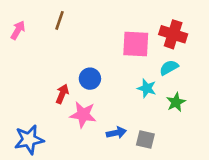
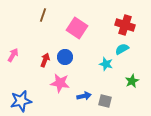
pink arrow: (18, 30) -> (13, 55), moved
pink square: (136, 44) -> (77, 28), moved, turned 30
red arrow: (62, 94) -> (45, 60), moved
green star: (176, 102) -> (132, 81), moved

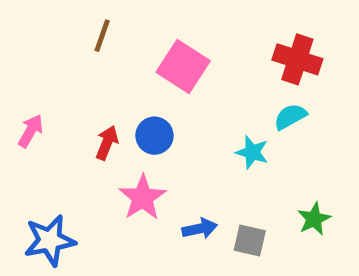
green star: (132, 81) -> (314, 219), moved
pink star: (60, 83) -> (143, 198), turned 30

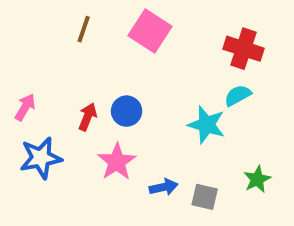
pink square: (183, 67) -> (150, 31), moved
cyan star: (252, 152) -> (206, 125), size x1.4
blue star: (50, 240) -> (41, 158), moved

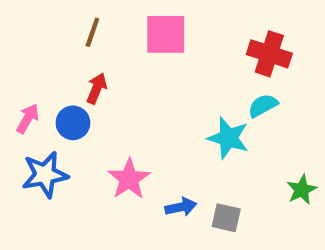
pink square: (150, 31) -> (166, 34), turned -33
blue circle: (127, 111) -> (73, 123), moved
red arrow: (88, 117) -> (97, 88), moved
green star: (257, 179) -> (302, 190), moved

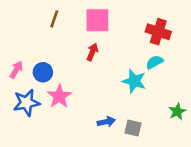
red arrow: (97, 88) -> (92, 52), moved
pink star: (129, 179) -> (59, 96), moved

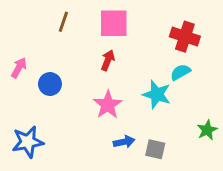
pink arrow: (16, 70) -> (19, 68), moved
pink star: (59, 96) -> (108, 105), moved
blue star: (26, 103) -> (28, 142), moved

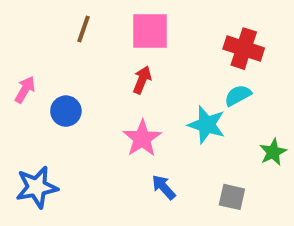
green star: (207, 130) -> (273, 152), moved
blue arrow: (124, 142) -> (164, 187), turned -120
gray square: (155, 149) -> (232, 197), moved

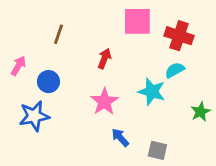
brown line: (84, 29) -> (59, 34), moved
pink square: (150, 31) -> (137, 21), moved
blue star: (37, 187) -> (34, 116), moved
gray square: (232, 197) -> (157, 150), moved

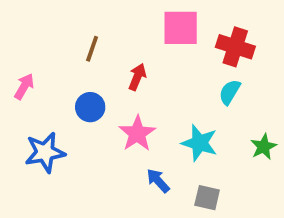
brown line: (59, 34) -> (92, 49), moved
cyan semicircle: (175, 70) -> (230, 92), turned -30
blue circle: (48, 82) -> (90, 107), moved
cyan star: (152, 92) -> (199, 143), moved

